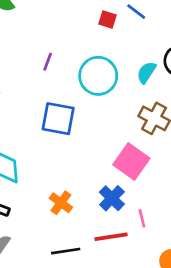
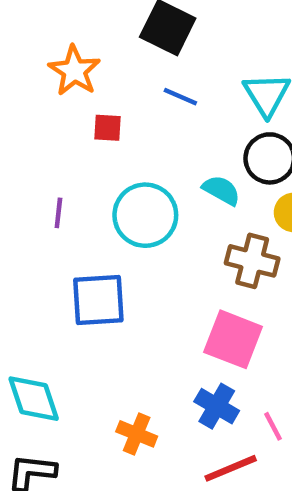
red square: (108, 19) -> (108, 128), moved
cyan semicircle: (146, 72) -> (221, 190), turned 100

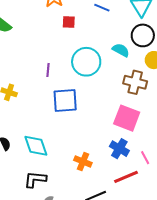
purple line: (58, 213) -> (48, 70), moved

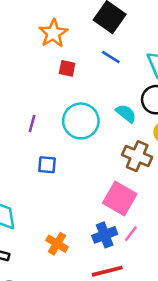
blue square: (65, 101) -> (47, 165), size x0.6
blue cross: (119, 149) -> (105, 235), turned 30
pink line: (145, 158) -> (131, 234), moved, turned 56

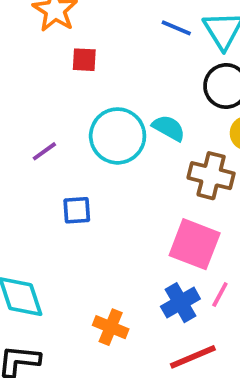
blue line: (111, 57) -> (176, 28), moved
cyan semicircle: (126, 113) -> (169, 128), moved
purple line: (32, 123) -> (44, 151), turned 48

